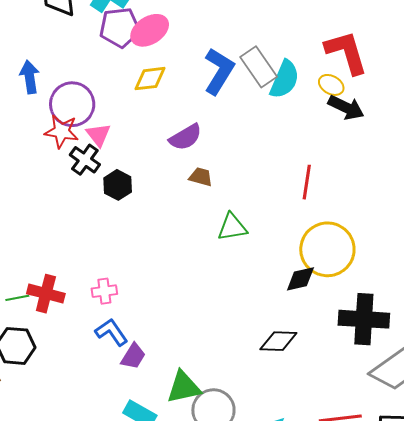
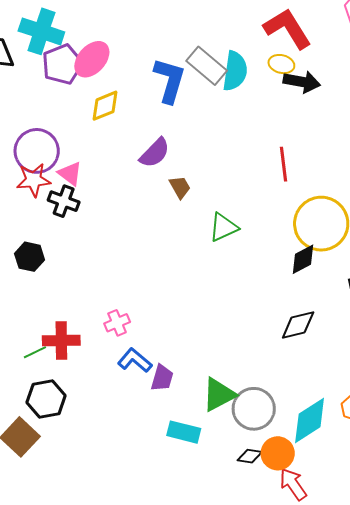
brown trapezoid: (201, 177) -> (180, 187), turned 60
black hexagon: (118, 185) -> (30, 257), moved

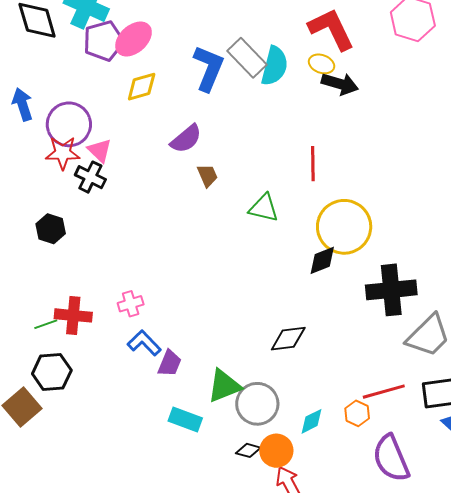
green triangle: (223, 227) -> (264, 208), moved, turned 32
black diamond: (298, 325) -> (288, 339), moved
cyan diamond: (310, 420) -> (312, 421), size x0.6

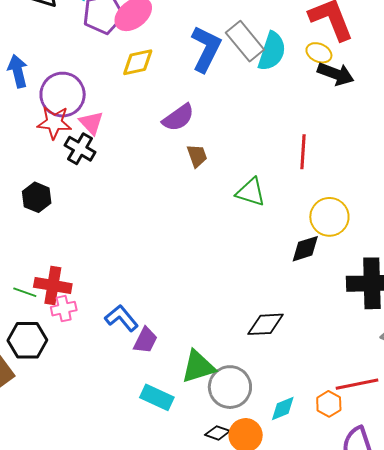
yellow circle: (344, 227) -> (329, 217), size x0.7
pink cross: (131, 304) -> (64, 309), moved
green line: (46, 324) -> (25, 292), turned 35

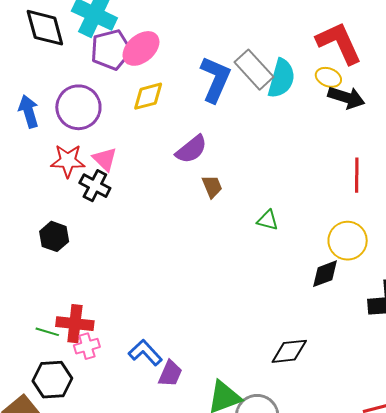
purple circle: (63, 95) -> (78, 107), moved
red line: (303, 152) -> (357, 175), moved
green triangle: (251, 192) -> (268, 220), size x0.7

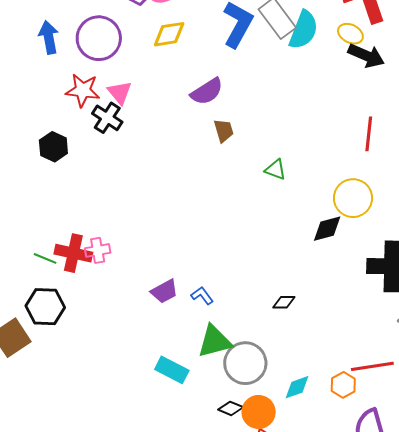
black hexagon: (54, 236) -> (53, 147), moved
pink cross: (87, 346) -> (98, 250), moved
black diamond: (289, 351) -> (284, 302), size x0.6
blue L-shape: (145, 353) -> (202, 296), moved, size x0.7
purple trapezoid: (170, 374) -> (164, 291), moved, turned 32

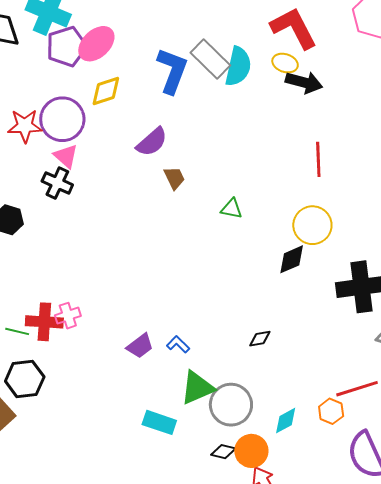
purple circle: (99, 38) -> (62, 119), moved
red star: (83, 90) -> (25, 126), moved

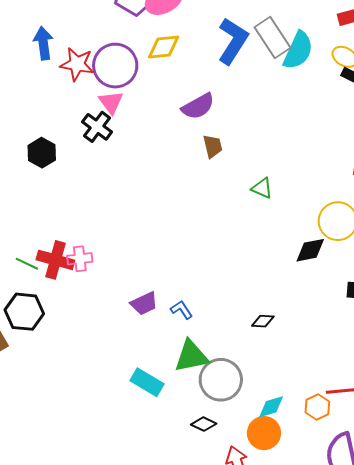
orange circle: (251, 451) -> (264, 433), moved

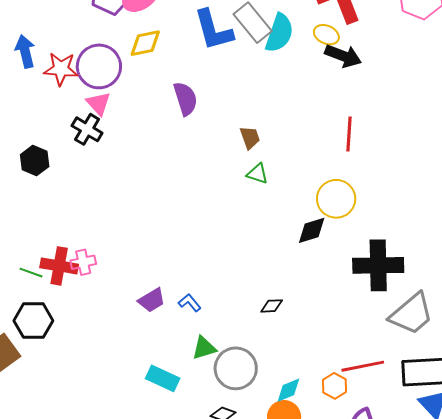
blue L-shape: (233, 41) -> (213, 30), turned 138
purple semicircle: (198, 106) -> (185, 99), turned -72
brown trapezoid: (213, 146) -> (250, 138), moved
green triangle: (191, 356) -> (204, 348), size x0.7

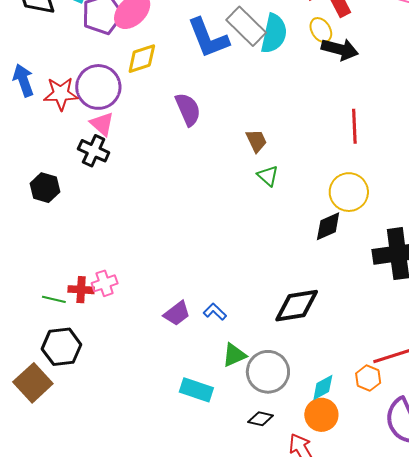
yellow ellipse: (326, 35) -> (321, 30), turned 40
green triangle: (257, 174) -> (268, 176), turned 30
red cross: (59, 266) -> (81, 290), size x0.7
black diamond: (272, 306) -> (297, 306), size x2.0

